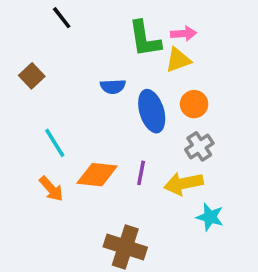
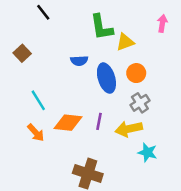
pink arrow: (183, 34) -> (162, 23), moved, turned -77

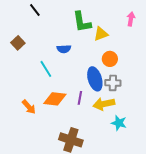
blue ellipse: (106, 78) -> (95, 79), moved
cyan line: (38, 100) -> (46, 69), moved
gray cross: (140, 103) -> (113, 83), turned 35

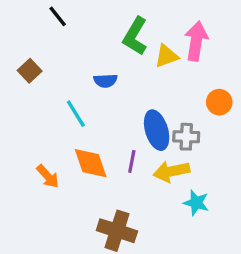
pink arrow: (131, 19) -> (196, 41), moved, size x1.6
green L-shape: (82, 22) -> (135, 36), turned 40
orange circle: (110, 59) -> (219, 102), moved
orange diamond: (55, 99) -> (91, 163), turned 65

